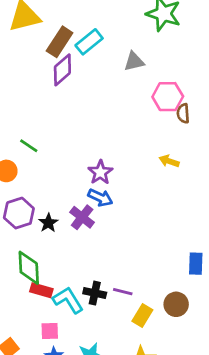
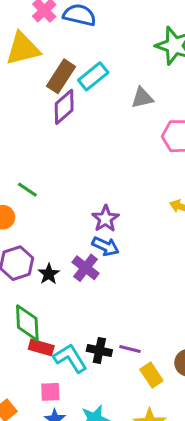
yellow rectangle: (142, 316) -> (151, 375), turned -65

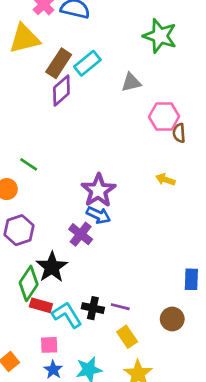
purple star: (105, 219) -> (98, 190), size x1.4
black star: (49, 274) -> (52, 267), moved, size x1.6
green diamond: (27, 323) -> (29, 283), turned 36
yellow rectangle: (151, 375) -> (127, 337), moved

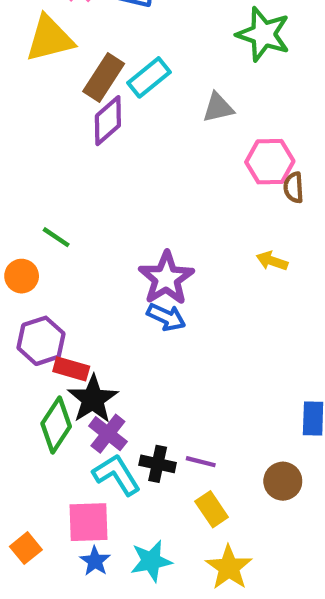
purple cross: (81, 234) -> (108, 434), moved
red rectangle: (41, 305) -> (71, 369), moved
pink square: (49, 345) -> (89, 522), size x1.5

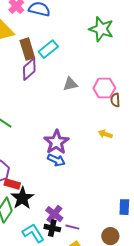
brown rectangle: (104, 77) -> (27, 49), turned -50
gray triangle: (218, 108) -> (70, 84), moved
purple cross: (108, 434) -> (54, 214), moved

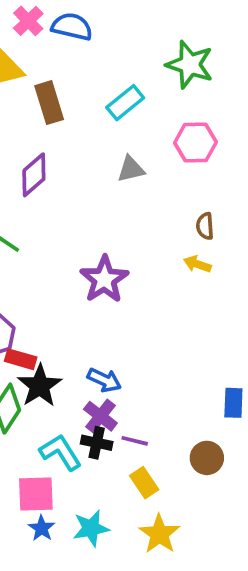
cyan rectangle: (48, 49) -> (125, 103), moved
purple diamond: (29, 69) -> (34, 175), moved
pink hexagon: (104, 88) -> (195, 143), moved
brown semicircle: (115, 100) -> (205, 226), moved
blue arrow: (56, 160) -> (104, 380), moved

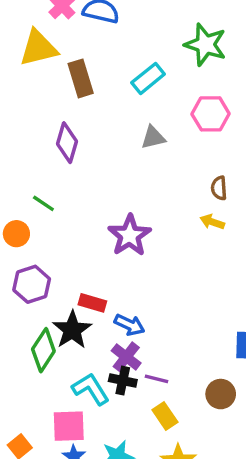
purple diamond: (34, 175) -> (67, 143), turned -33
red rectangle: (21, 359) -> (92, 303), moved

